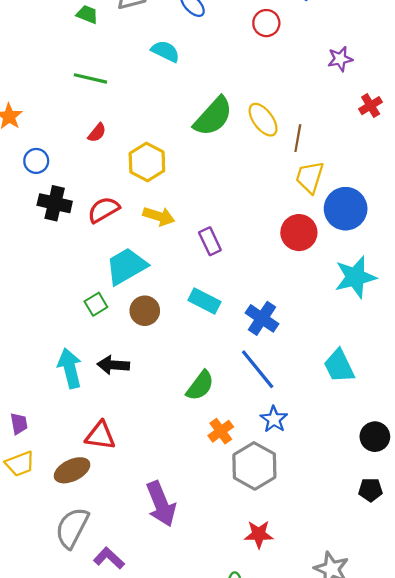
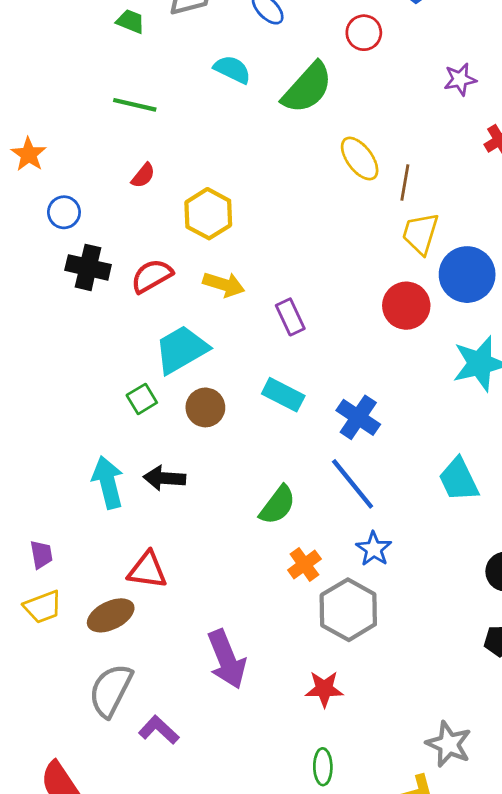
green semicircle: (213, 116) -> (307, 88), moved
red star: (259, 534) -> (324, 689), moved

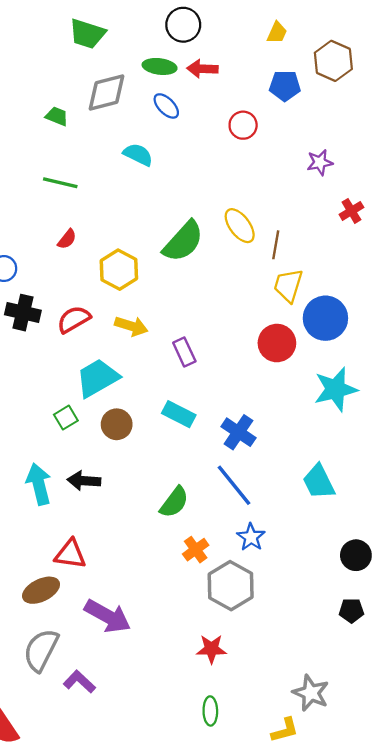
green semicircle: (307, 88) -> (183, 241), moved
purple arrow: (227, 659) -> (108, 616), moved, turned -39

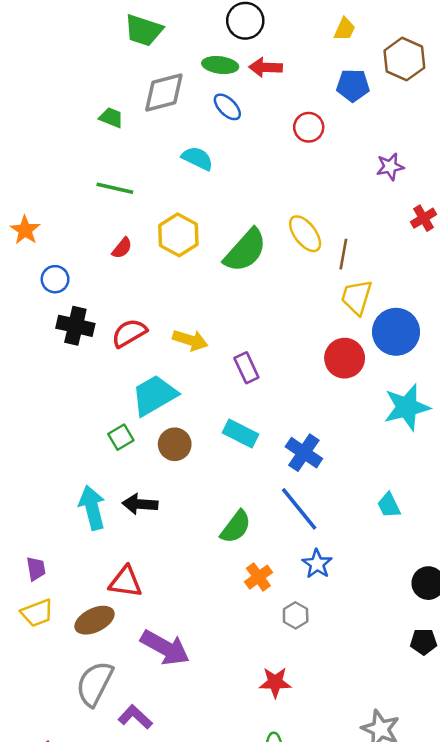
yellow hexagon: (119, 270) -> (178, 235), moved
cyan trapezoid: (319, 482) -> (389, 505), size x0.7
gray hexagon: (231, 586) -> (296, 615), size x0.5

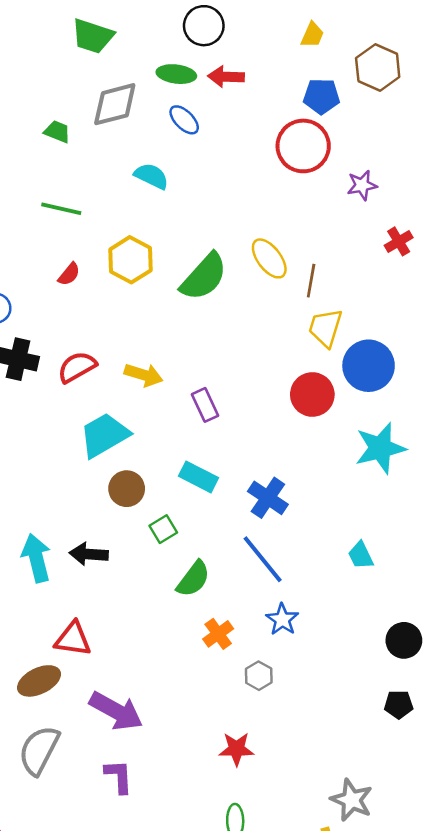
red circle: (309, 127) -> (303, 146), moved, size x1.6
green square: (121, 437) -> (163, 529), moved
purple L-shape: (135, 717) -> (119, 776), moved, turned 44

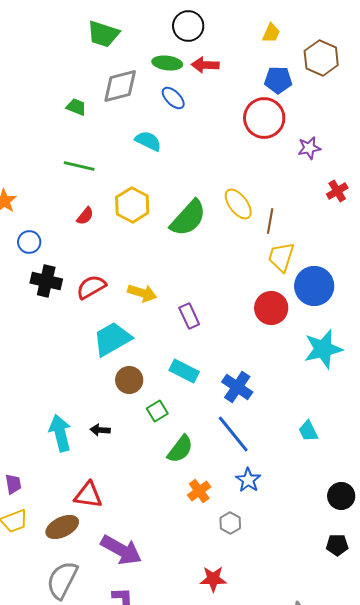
black arrow: (89, 554) -> (100, 430), size x0.7

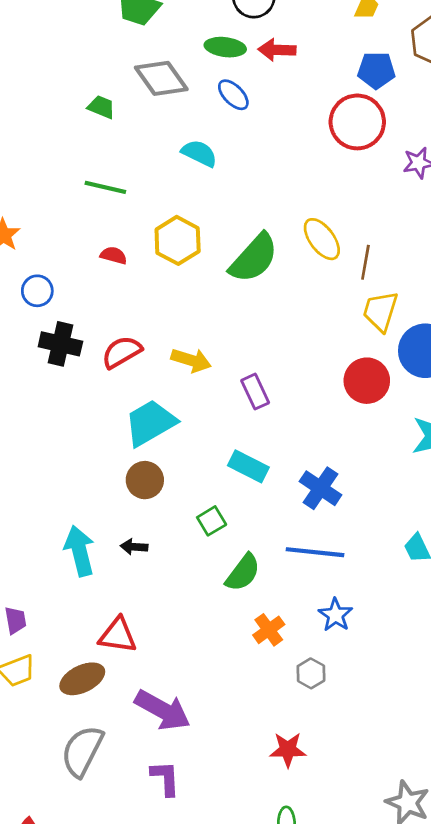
gray diamond: (120, 86) -> (161, 78), turned 69
red semicircle: (85, 216) -> (114, 255), turned -114
brown circle: (129, 380) -> (145, 480), moved
blue line: (233, 434) -> (315, 552), turned -45

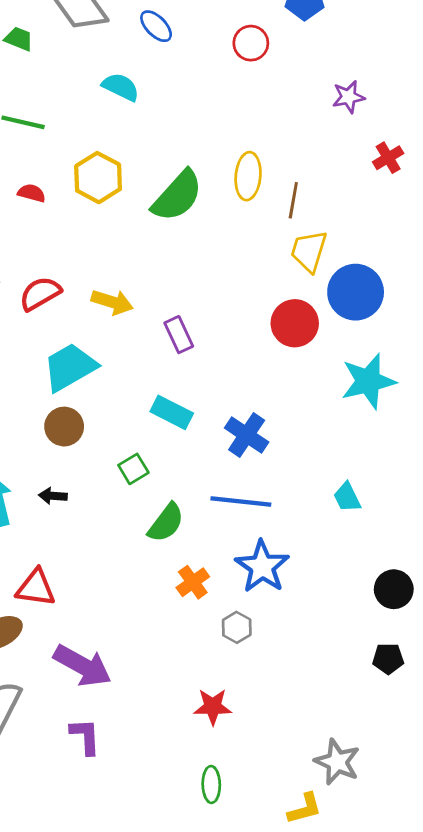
red circle: (357, 122) -> (251, 43), moved, size x0.6
yellow ellipse: (322, 239) -> (248, 176), turned 42
blue star: (335, 615) -> (262, 567), size x1.5

